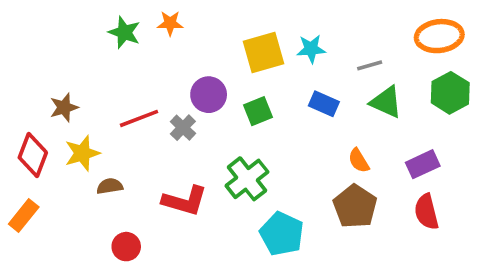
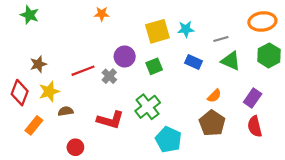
green star: (124, 32) -> (29, 15), moved
orange semicircle: (359, 161) -> (214, 96), turned -104
purple rectangle: (423, 164) -> (253, 98), turned -30
orange rectangle: (24, 215) -> (34, 125), moved

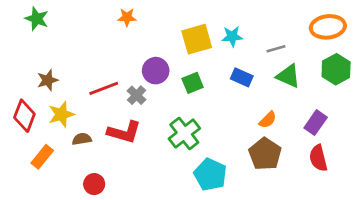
red L-shape: (110, 120) -> (124, 132), moved

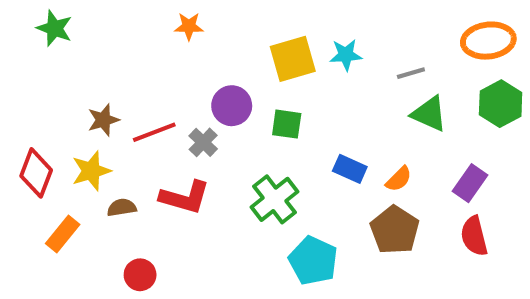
blue rectangle: (242, 77) -> (350, 169), moved
brown star: (48, 80) -> (103, 120), moved
green square: (193, 83) -> (287, 124), turned 30

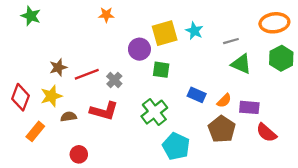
cyan star: (346, 55) -> (194, 31), turned 30
purple circle: (232, 106) -> (139, 49), moved
purple rectangle: (470, 183) -> (249, 107), moved, turned 60
red semicircle: (474, 236) -> (266, 133), turned -35

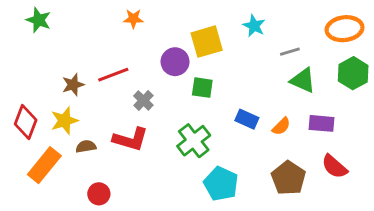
cyan star: (194, 31) -> (254, 26), moved
red line: (87, 74) -> (113, 75), moved
purple rectangle: (249, 107) -> (322, 123), moved
brown pentagon: (222, 129) -> (288, 178), moved
orange rectangle: (35, 131) -> (44, 165), size x1.4

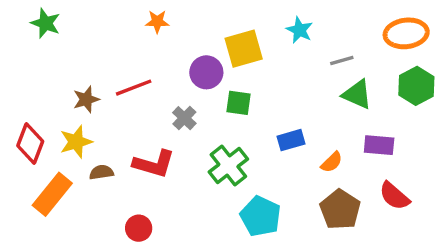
gray cross: (143, 100) -> (184, 118), moved
blue rectangle: (247, 119) -> (291, 140), turned -40
orange semicircle: (281, 126) -> (332, 162), moved
red circle: (99, 194) -> (139, 228), moved

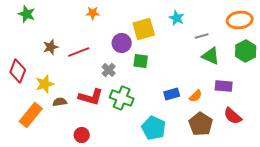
brown star: (86, 99) -> (51, 47), moved
blue rectangle: (291, 140) -> (172, 94), moved
red diamond: (30, 143) -> (18, 71), moved
green cross: (228, 165) -> (122, 98), moved, turned -30

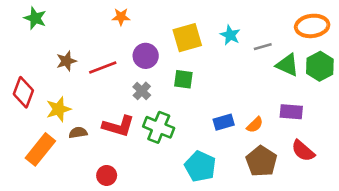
cyan star: (177, 18) -> (230, 35), moved
purple circle: (122, 43) -> (146, 56), moved
green triangle: (211, 56) -> (287, 65), moved

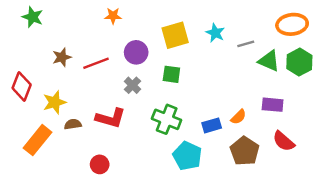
blue rectangle: (224, 122) -> (212, 125), moved
green cross: (159, 127) -> (167, 119), moved

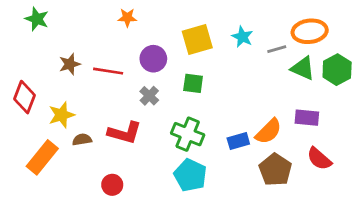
orange ellipse: (292, 24) -> (310, 31), moved
red line: (96, 63) -> (108, 71), turned 30
orange semicircle: (238, 117) -> (268, 131), size x1.5
cyan pentagon: (187, 156) -> (190, 175), moved

